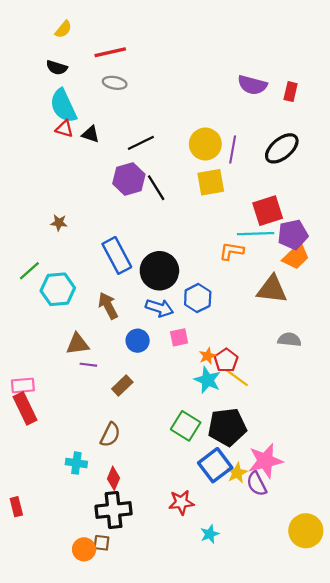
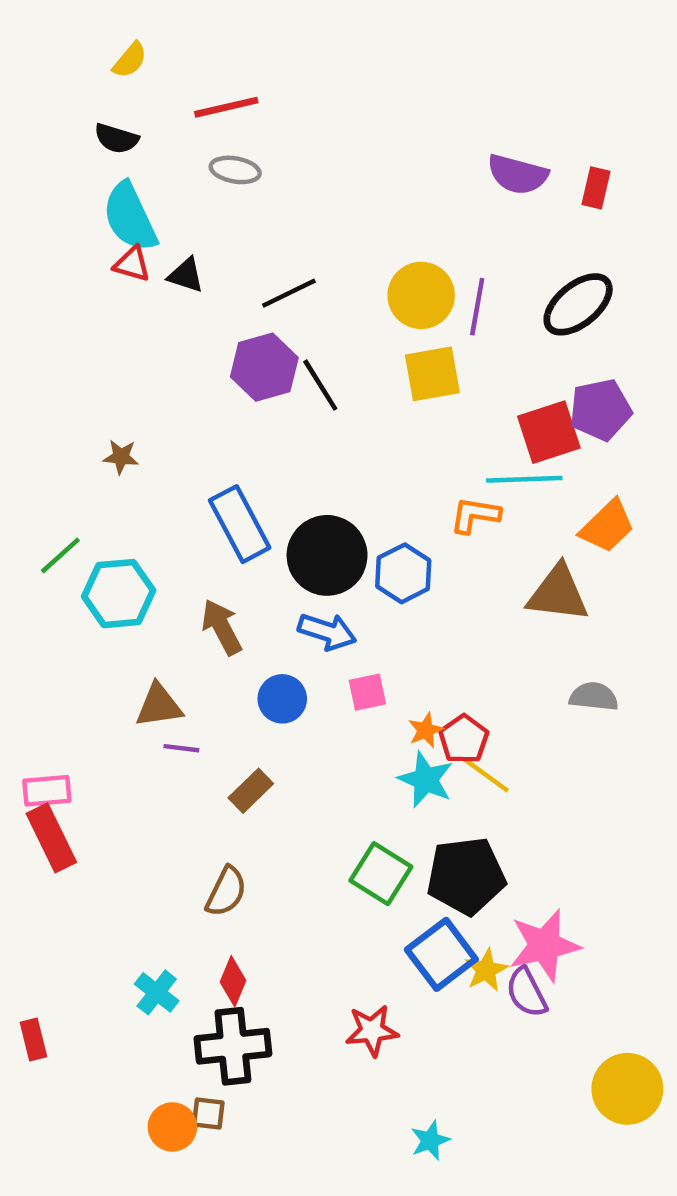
purple pentagon: (293, 235) -> (600, 410), moved
blue hexagon: (198, 298) -> (403, 573), moved
cyan cross: (76, 463) -> (157, 992), moved, turned 30
cyan star: (210, 534) -> (430, 1140), moved

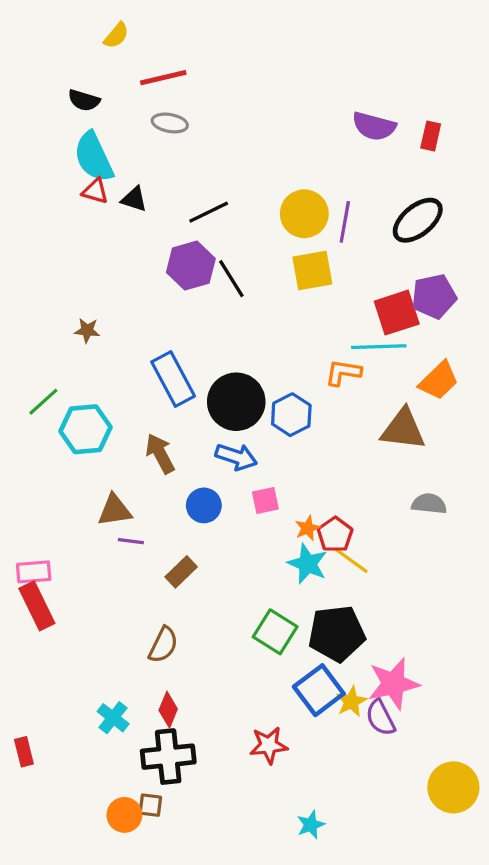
yellow semicircle: (130, 60) -> (116, 35), moved

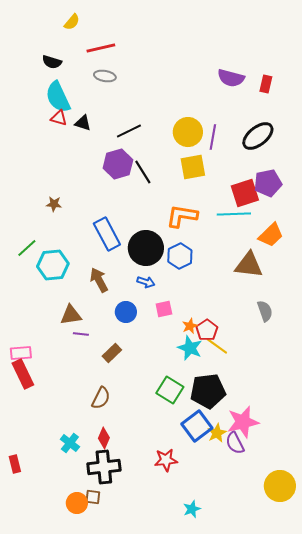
orange L-shape: (343, 373) -> (182, 216), moved, size x1.4
blue arrow: (236, 457) -> (146, 282), size x0.7
gray semicircle: (429, 504) -> (265, 311), turned 65

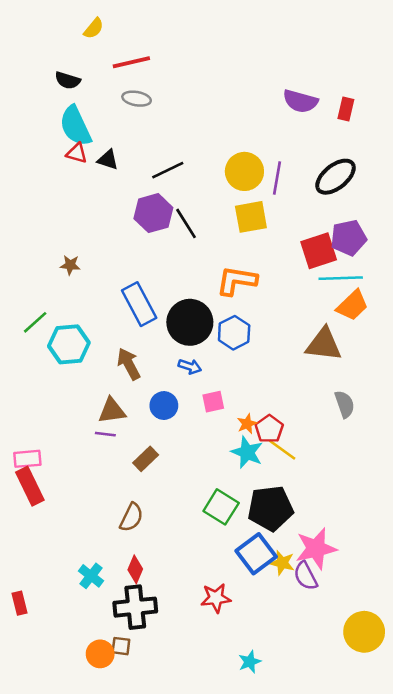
cyan line: (234, 214) -> (341, 278), moved
brown triangle: (71, 315) -> (112, 411), moved
yellow star: (217, 433) -> (282, 563), turned -30

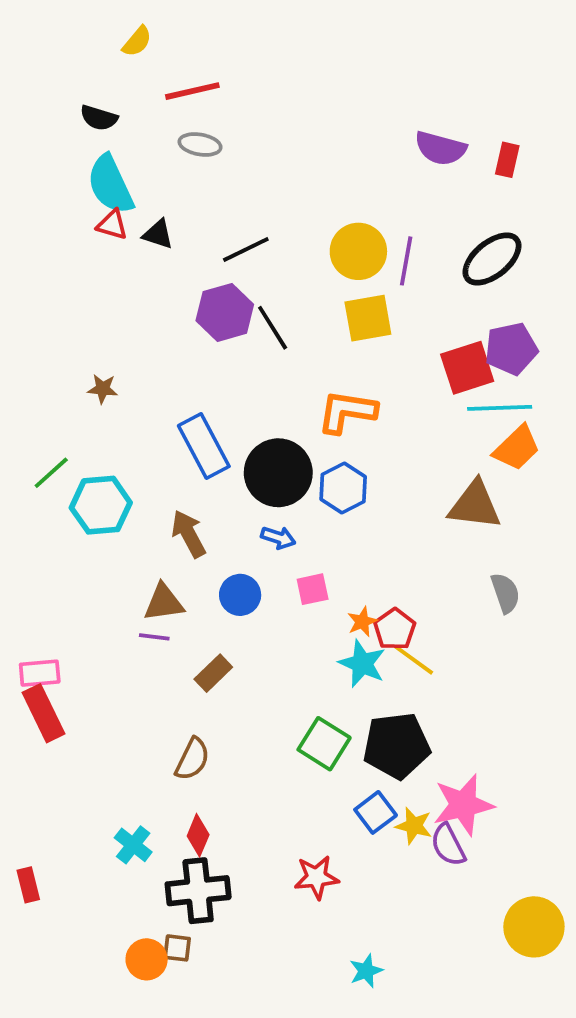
blue square: (256, 554) -> (376, 812), size x0.7

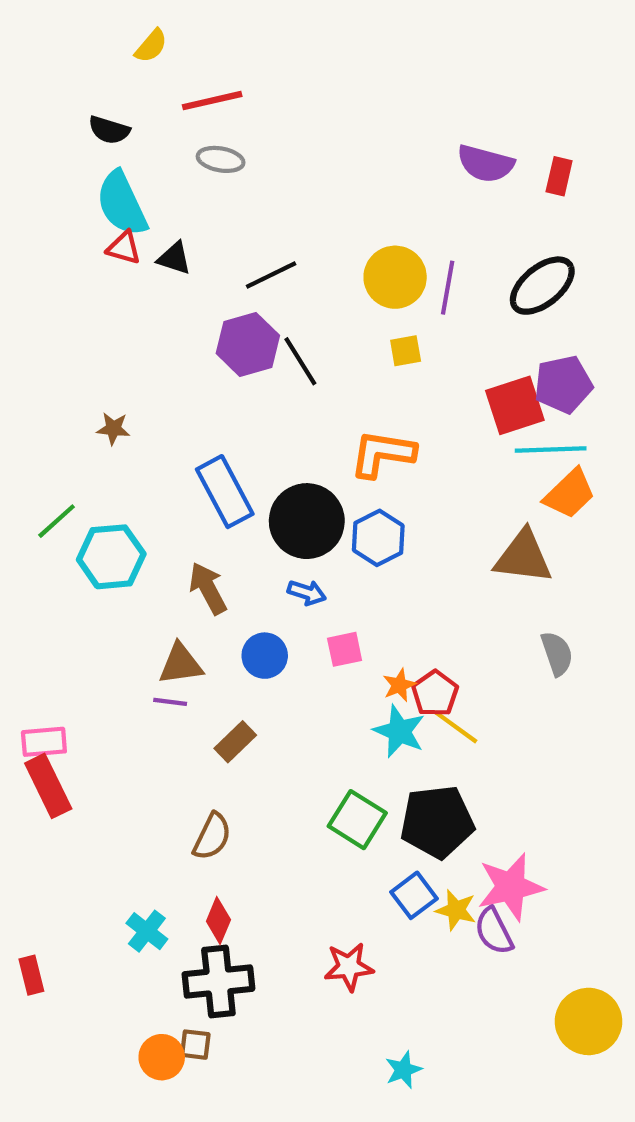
yellow square: (368, 318) -> (406, 351), size x0.6

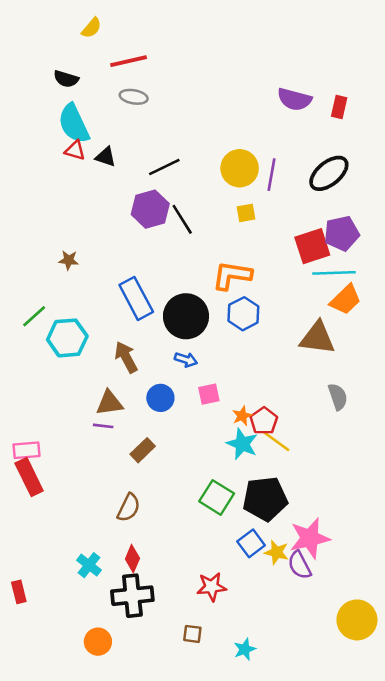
blue hexagon: (378, 538) -> (243, 314), moved
brown square: (195, 1045) -> (192, 634), moved

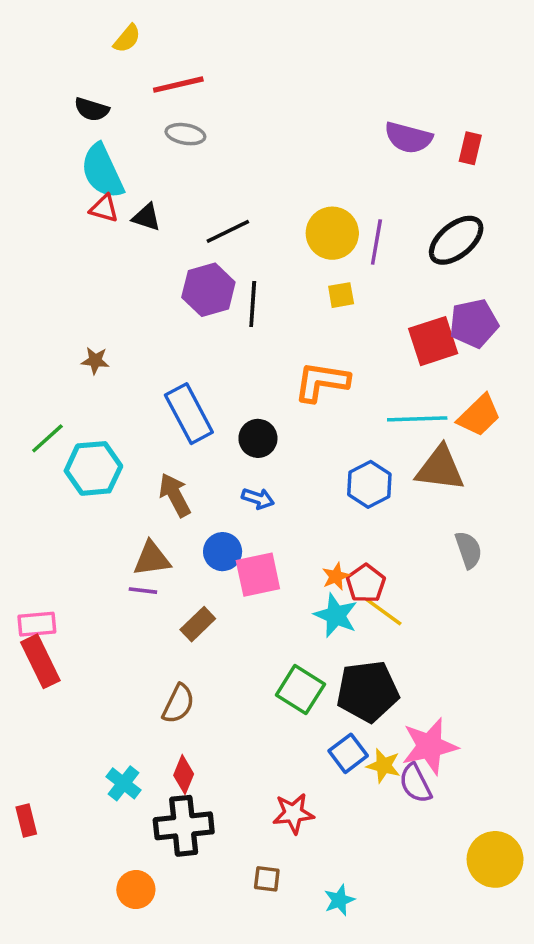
black line: (182, 219) -> (253, 304), turned 36
cyan line: (334, 273) -> (417, 419), moved
blue hexagon: (243, 314) -> (369, 484), moved
black circle: (186, 316) -> (258, 438), size x0.6
pink square: (209, 394) -> (258, 575), moved, size x1.5

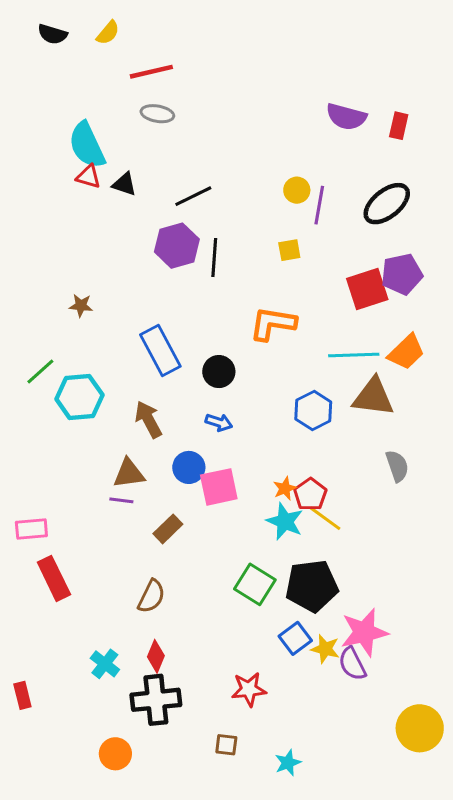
black semicircle: (92, 109) -> (52, 34), moved
yellow circle: (332, 233) -> (297, 190), moved, size x0.6
red rectangle: (40, 661) -> (54, 578), moved

